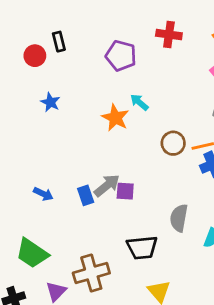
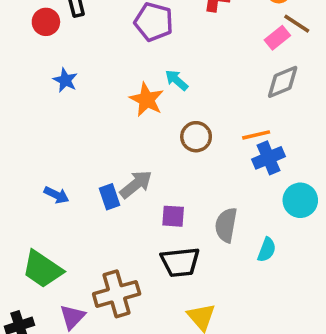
brown circle: (173, 143) -> (196, 137), moved
purple square: (125, 191) -> (173, 216), moved

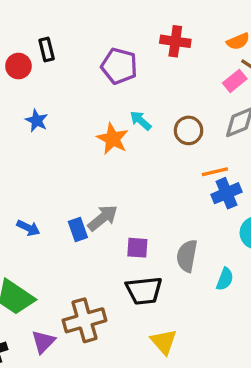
brown circle: (196, 137) -> (189, 130), moved

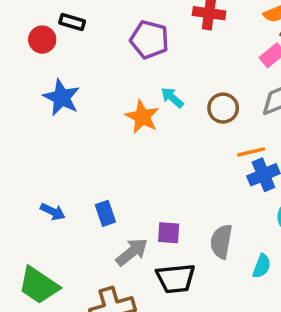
black rectangle: (47, 50) -> (72, 22), turned -60
blue star: (37, 121) -> (62, 98), size x1.5
gray arrow: (103, 218) -> (132, 252), moved

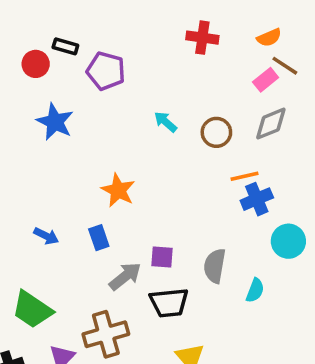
purple pentagon: (149, 40) -> (106, 71), moved
orange star: (142, 117) -> (118, 190), moved

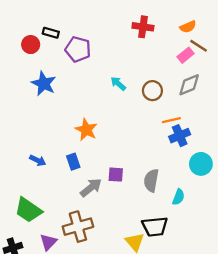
black trapezoid: (169, 303) -> (155, 227), moved

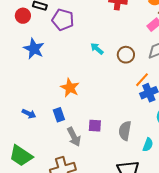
orange line: (171, 120) -> (142, 80), turned -35
gray arrow: (91, 188) -> (74, 137), turned 102

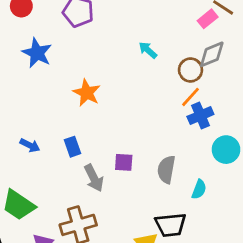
cyan arrow: (97, 49) -> (148, 50), moved
brown circle: (126, 55) -> (190, 70), moved
orange star: (70, 88) -> (87, 93), moved

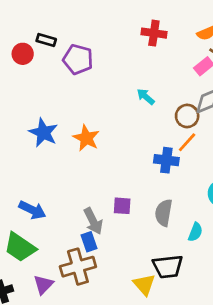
blue star: (37, 53) -> (43, 133), moved
blue cross: (200, 115) -> (166, 160), moved, turned 30
blue arrow: (30, 145) -> (32, 210), moved, size x1.4
blue rectangle: (73, 147) -> (89, 242), moved

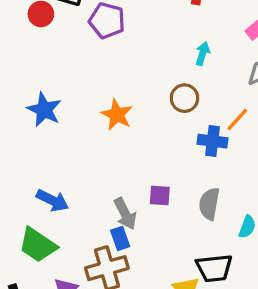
cyan arrow: (146, 97) -> (203, 54), moved, turned 66
brown circle: (187, 116) -> (184, 98), moved
blue star: (43, 133) -> (44, 110), moved

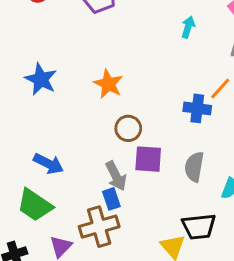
brown circle: (184, 98) -> (128, 128), moved
purple square: (160, 195) -> (148, 159), size x1.4

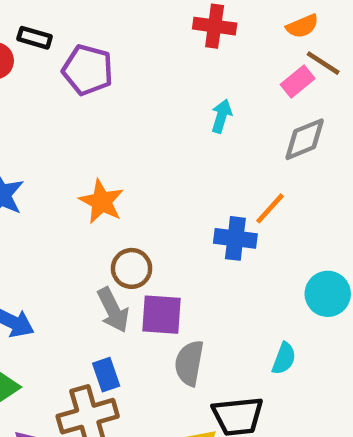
gray semicircle: (194, 167) -> (189, 363), moved
gray arrow: (116, 176) -> (113, 310), moved

